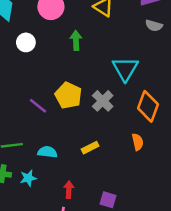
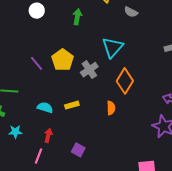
gray semicircle: (154, 26) -> (131, 12), moved
cyan semicircle: (47, 152) -> (45, 107), moved
cyan star: (28, 178) -> (15, 132), moved

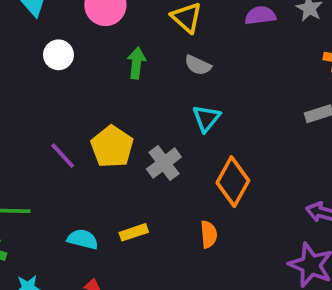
gray semicircle: (131, 12) -> (198, 65), moved
cyan triangle: (112, 47) -> (206, 118), size x0.7

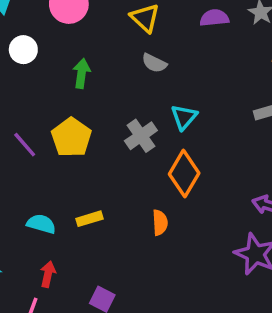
green arrow: (136, 63) -> (82, 73), moved
cyan triangle: (206, 118) -> (184, 117), moved
gray cross: (164, 163) -> (141, 136), moved

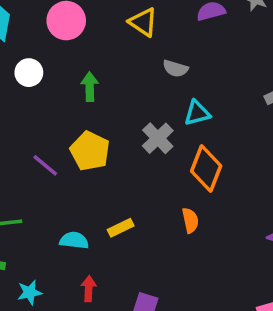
gray semicircle: (154, 63) -> (175, 68), moved
cyan triangle: (184, 117) -> (197, 113), turned 44

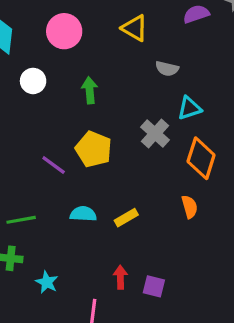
cyan semicircle: (74, 240) -> (83, 214), moved
red arrow: (89, 289) -> (120, 277), moved
cyan star: (30, 292) -> (47, 282), turned -30

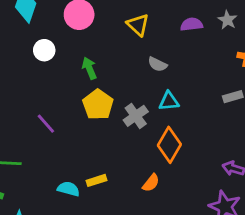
green arrow: (90, 90) -> (89, 68), turned -30
yellow pentagon: (94, 149) -> (98, 105), moved
orange semicircle: (190, 207) -> (151, 183), turned 42
cyan semicircle: (83, 214) -> (68, 189), moved

